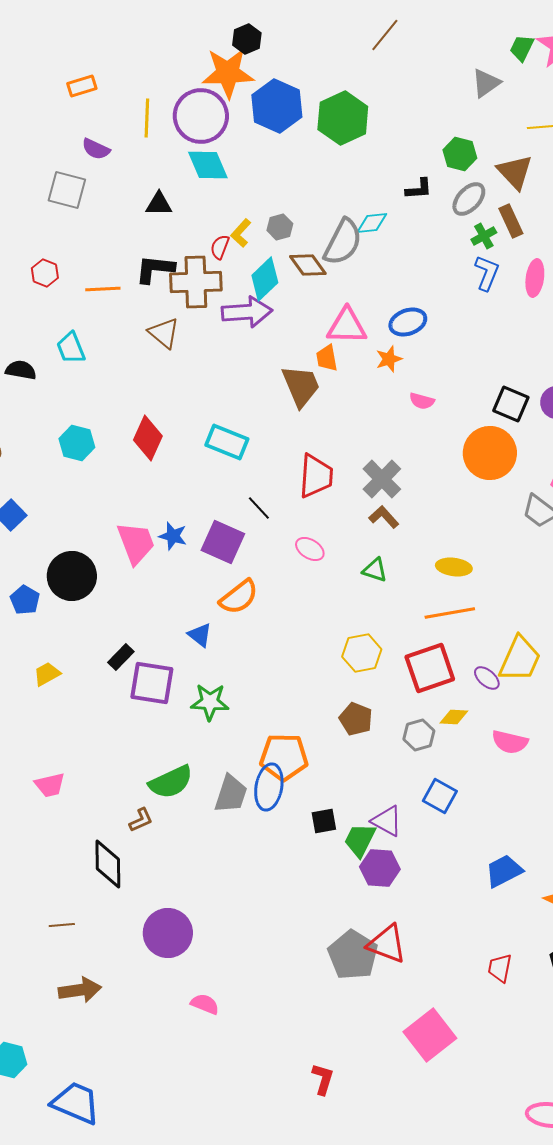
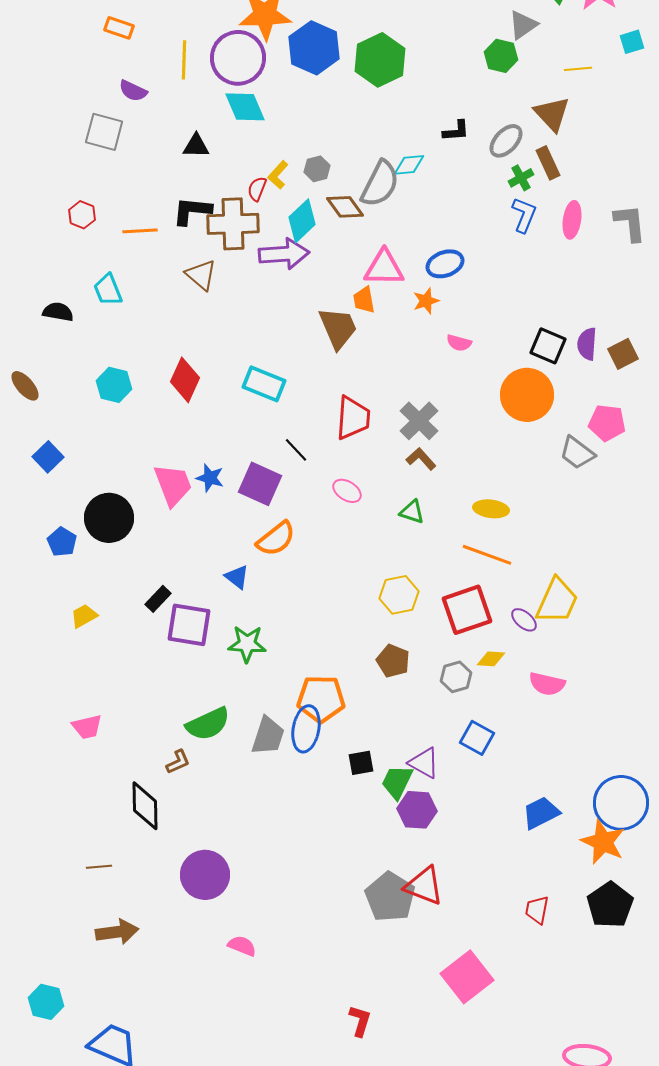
orange rectangle: (82, 86) -> (119, 28), turned 36
green hexagon: (460, 154) -> (501, 56), moved
orange line: (450, 613) -> (487, 555), turned 30

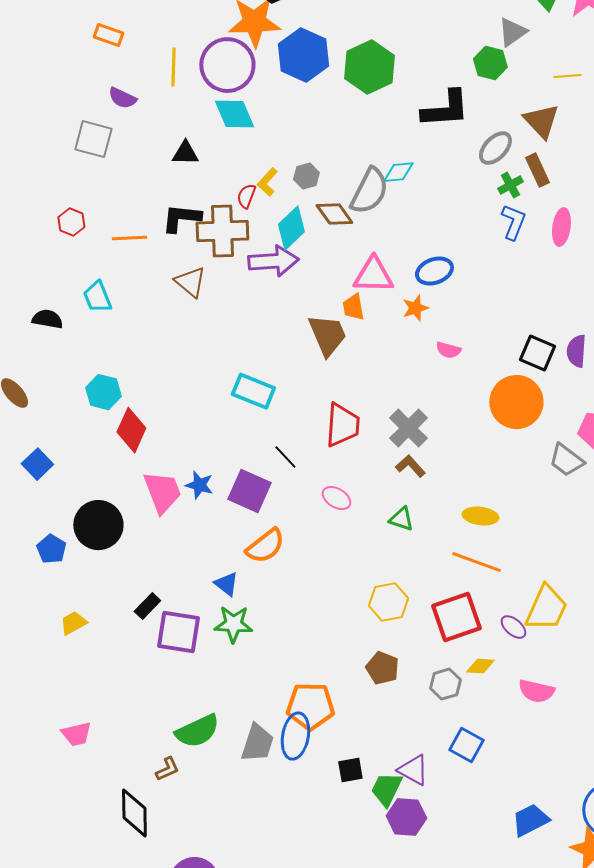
black L-shape: (456, 131) -> (445, 109), moved, size x1.8
red diamond: (185, 380) -> (131, 430), moved
green star: (247, 644) -> (233, 624), moved

